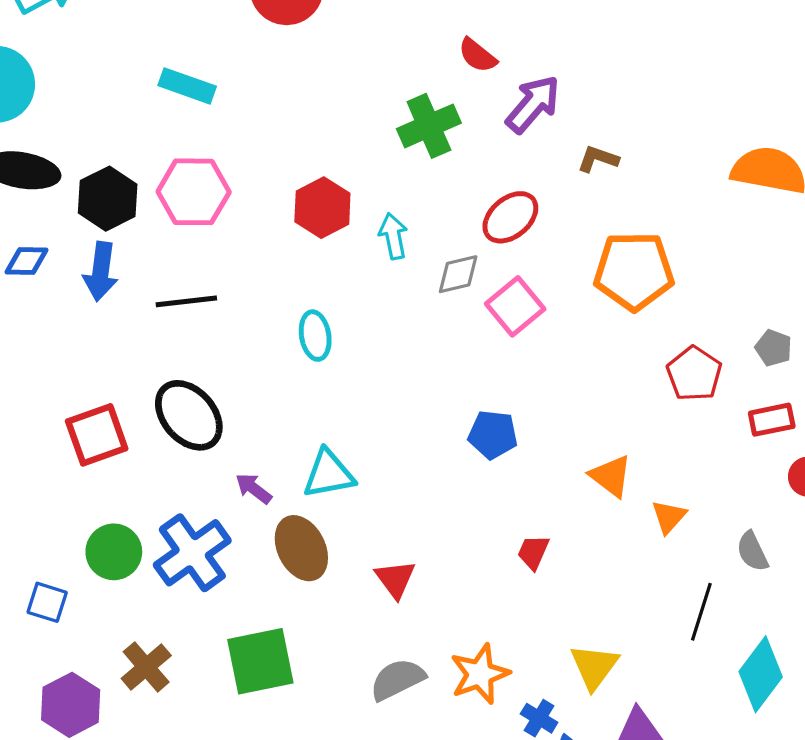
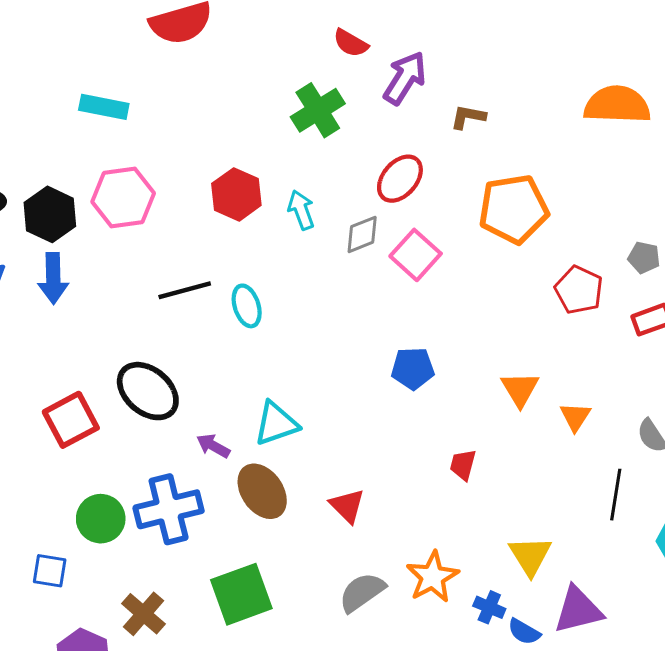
black line: (186, 301) -> (185, 290), moved
orange triangle: (611, 476) -> (520, 389), turned 30
blue cross: (192, 553) -> (169, 509), turned 30

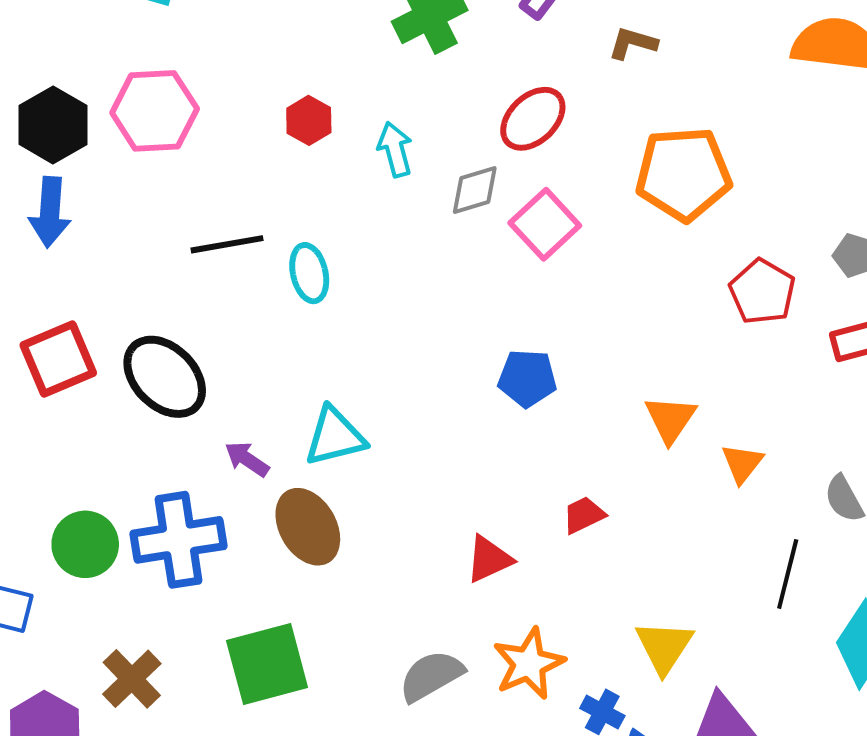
red hexagon: (236, 194) -> (309, 120), size x0.7
red square: (71, 420) -> (58, 359), moved
red trapezoid: (463, 465) -> (584, 515), turned 44
red triangle: (347, 506) -> (489, 559), moved, turned 45

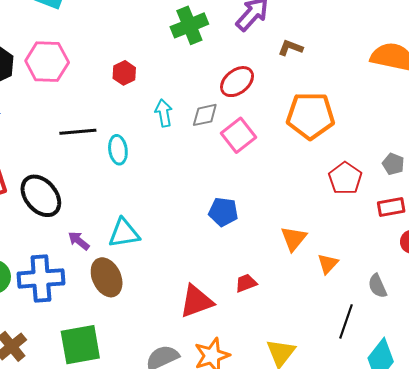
cyan arrow: (395, 149) -> (164, 113), moved
red triangle: (489, 559) -> (196, 301), size x1.4

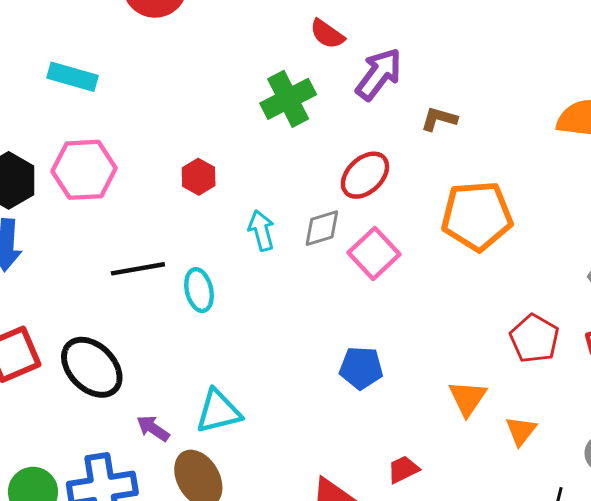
red pentagon: (345, 178) -> (534, 339), moved

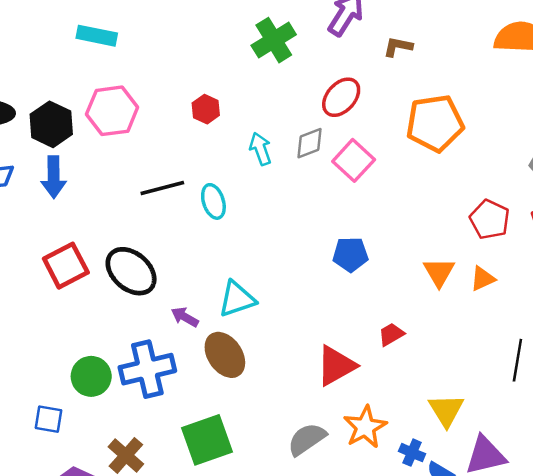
orange triangle: (521, 431) -> (483, 279), moved, turned 32

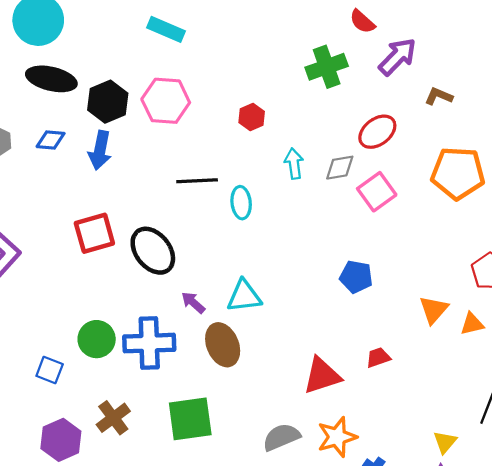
yellow triangle: (446, 410) -> (445, 442), moved, size x0.7

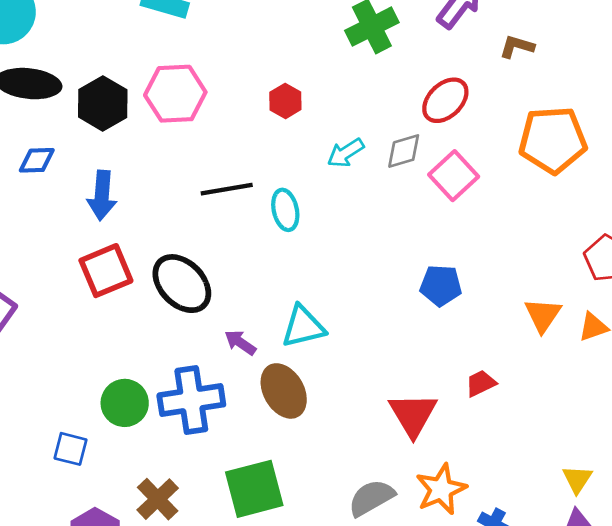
blue arrow: (100, 150) -> (102, 195), moved
cyan arrow: (294, 164) -> (346, 153), turned -108
red triangle: (322, 376) -> (413, 415), turned -36

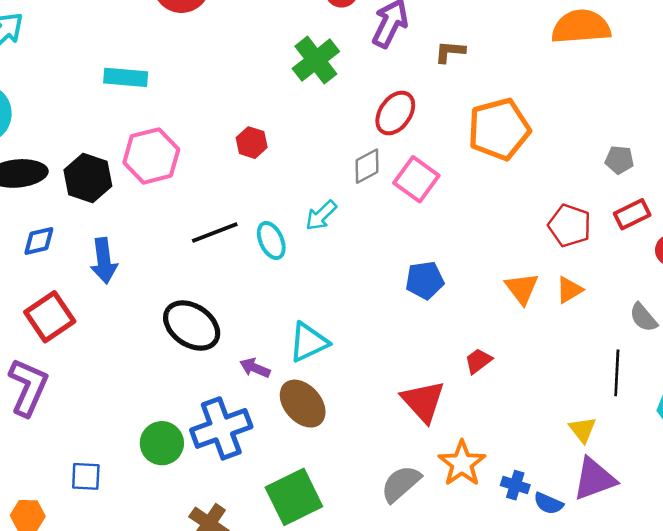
cyan arrow: (346, 153) -> (321, 215), moved
red square: (106, 271) -> (50, 317), moved
blue square: (70, 449) -> (86, 476), moved

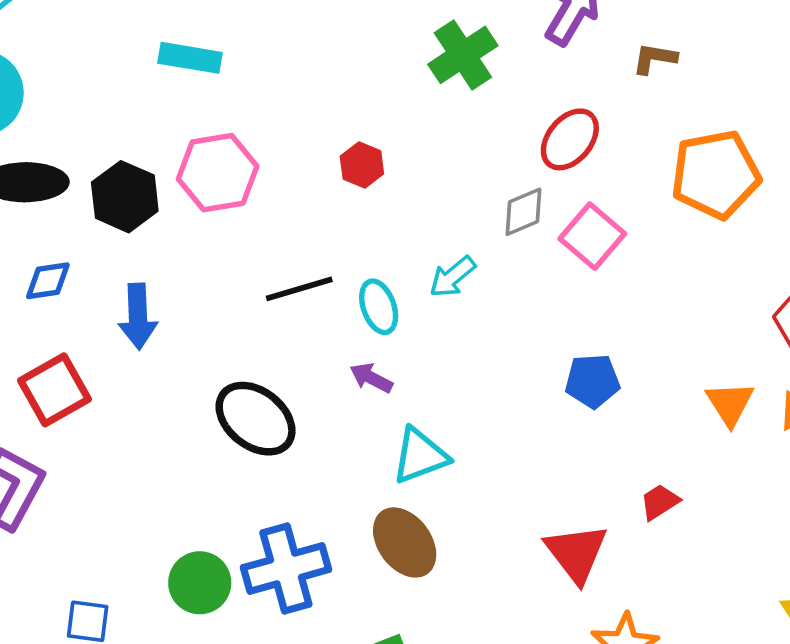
purple arrow: (255, 368) -> (371, 378), moved

